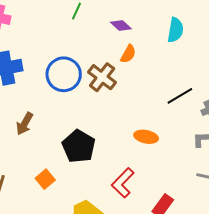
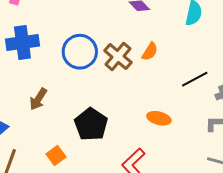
orange semicircle: (128, 54) -> (150, 52), moved

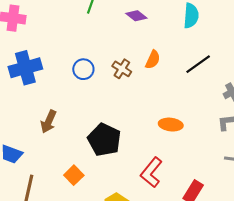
blue circle: (80, 52) -> (83, 69), size x0.6
brown cross: (118, 57) -> (122, 69), size x0.7
black line: (195, 79) -> (198, 64), moved

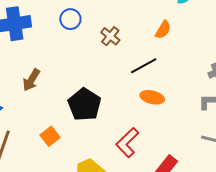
orange semicircle: (153, 60) -> (163, 30), moved
black line: (198, 64) -> (144, 66), moved
blue circle: (83, 69) -> (70, 19), moved

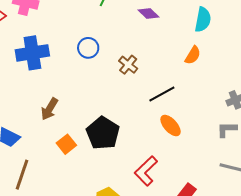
orange semicircle: (163, 30) -> (193, 55), moved
orange ellipse: (152, 97) -> (171, 126), turned 35
orange square: (50, 136) -> (66, 144), moved

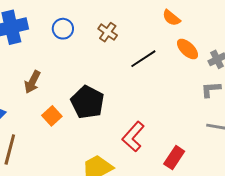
blue circle: (88, 48) -> (63, 29), moved
orange semicircle: (193, 55) -> (171, 18), turned 102
orange ellipse: (171, 126) -> (187, 49), moved

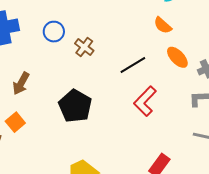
brown cross: (108, 32) -> (84, 47), moved
orange square: (52, 116) -> (15, 122), moved
red L-shape: (133, 137) -> (145, 101), moved

